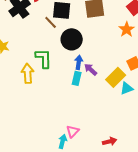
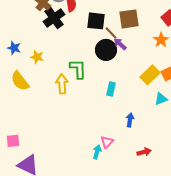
brown line: (51, 22) -> (111, 33), moved
blue arrow: (79, 62) -> (130, 120), moved
purple arrow: (91, 69) -> (120, 44), moved
yellow rectangle: (116, 77) -> (150, 75), moved

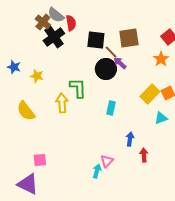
yellow semicircle: (20, 81) -> (26, 111), moved
pink square: (13, 141) -> (40, 160), moved
red arrow: (144, 152) -> (144, 155), moved, turned -80

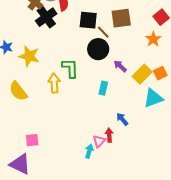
purple arrow: (120, 63) -> (120, 66), moved
yellow star: (37, 76) -> (29, 56), size x1.5
cyan triangle: (161, 118) -> (153, 98), size x1.5
blue arrow: (130, 139) -> (122, 119), turned -48
red arrow: (144, 155) -> (109, 135), moved

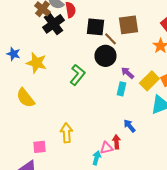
green L-shape: (70, 68) -> (77, 75), turned 40
yellow arrow: (54, 83) -> (66, 133), moved
cyan rectangle: (103, 88) -> (121, 89), moved
pink triangle: (99, 141) -> (106, 148), turned 32

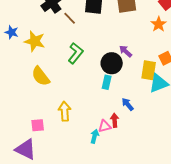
brown line: (110, 39) -> (70, 18), moved
black circle: (105, 56) -> (112, 63), moved
yellow rectangle: (149, 81) -> (149, 70), moved, turned -36
cyan rectangle: (121, 89) -> (107, 82), moved
yellow semicircle: (25, 98) -> (41, 76), moved

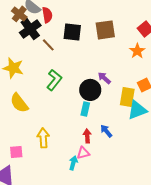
red arrow: (115, 120) -> (87, 136), moved

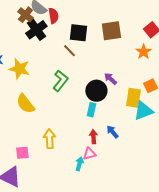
brown line: (48, 45) -> (69, 51), moved

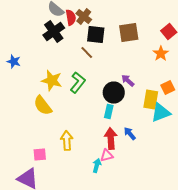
brown cross: (25, 15) -> (84, 16), moved
yellow star: (19, 69) -> (52, 80), moved
red arrow: (93, 137) -> (111, 138), size x1.5

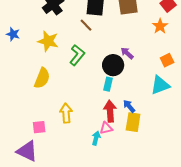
yellow star: (52, 80) -> (48, 41), moved
yellow rectangle: (151, 100) -> (133, 122), moved
yellow semicircle: (43, 106) -> (42, 78), turned -120

